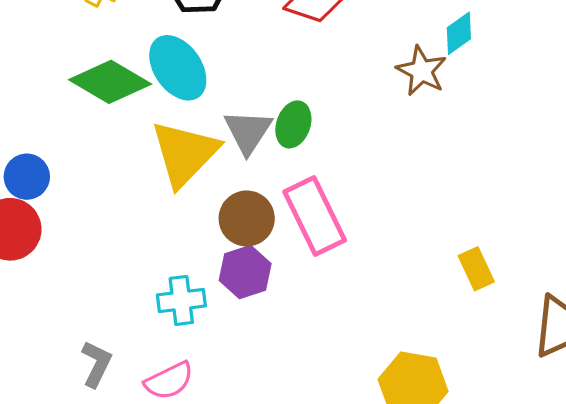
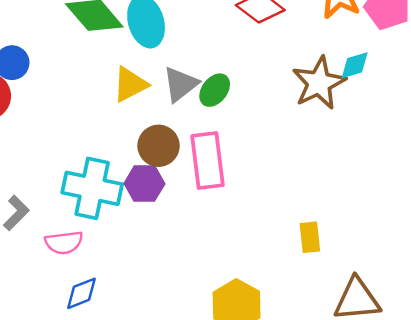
brown star: (422, 71) -> (319, 83), size x1.4
yellow triangle: (185, 153) -> (130, 84), size x0.7
cyan cross: (181, 300) -> (92, 188), size x1.6

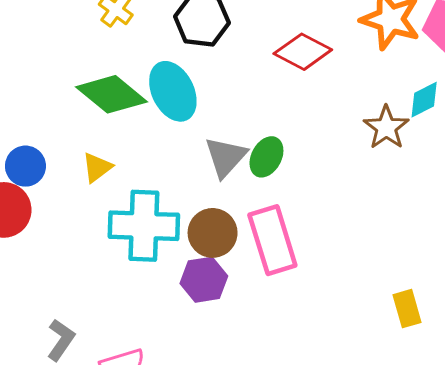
brown star: (319, 83) -> (386, 127), size x0.7
yellow triangle: (130, 84) -> (97, 167), moved, size x0.7
cyan cross: (92, 188) -> (144, 226), moved

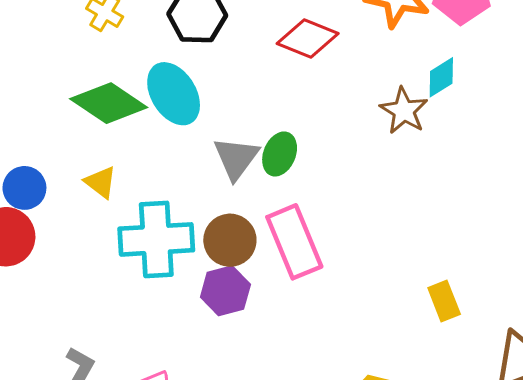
yellow triangle: (97, 167) -> (101, 182), turned -40

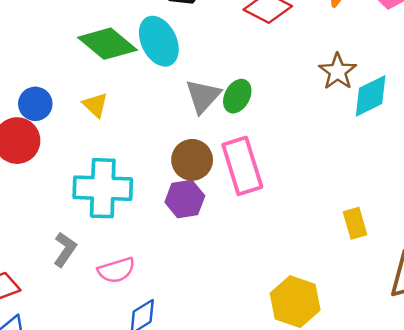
cyan diamond: (441, 77) -> (371, 96), moved, size x1.4
cyan cross: (156, 239) -> (103, 188), moved

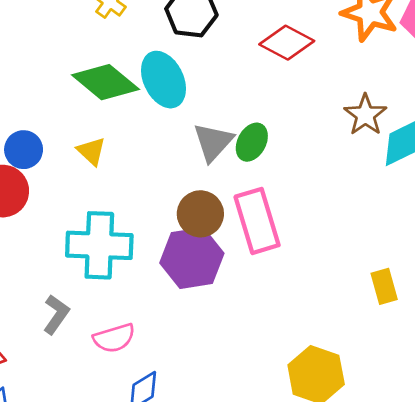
purple hexagon: (185, 199) -> (192, 258), size x1.4

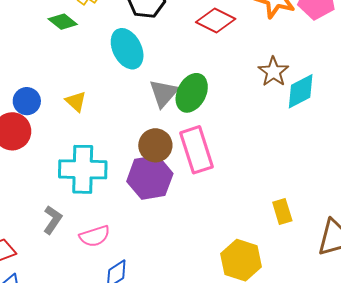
green diamond: (105, 82) -> (63, 22), moved, size x0.6
green ellipse: (252, 142) -> (192, 93), size x1.4
yellow rectangle: (384, 286) -> (282, 212), moved

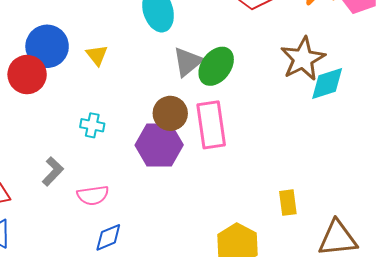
brown star: (273, 72) -> (303, 59), size x1.4
blue circle: (27, 101) -> (47, 46), size x1.5
cyan cross: (83, 169) -> (92, 125), size x0.5

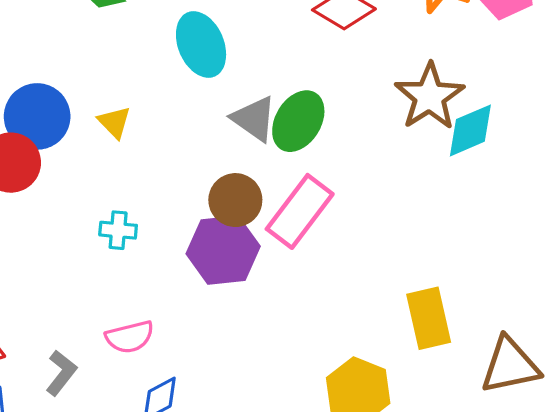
gray triangle: (188, 62) -> (254, 119), turned -40
pink rectangle: (211, 125) -> (300, 211), turned 51
gray L-shape: (53, 171) -> (61, 373), moved
yellow rectangle: (288, 203) -> (429, 318), size x1.5

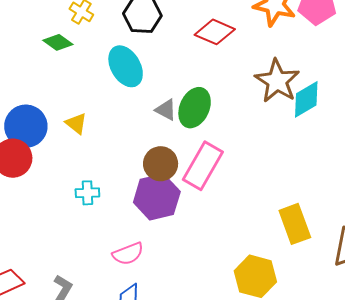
gray triangle: (254, 119) -> (166, 110), size x0.7
pink semicircle: (130, 337) -> (128, 254), moved

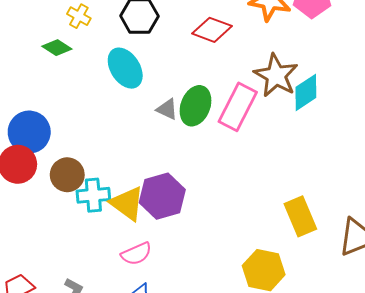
yellow triangle: (76, 124) -> (127, 203), moved, size x1.6
brown circle: (161, 164) -> (67, 175), moved
pink rectangle: (203, 166) -> (238, 107), moved
cyan cross: (87, 193) -> (93, 195), size x1.4

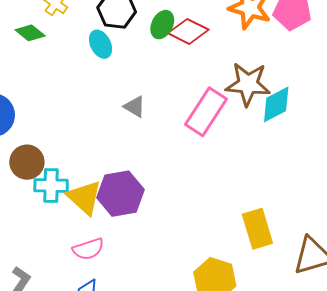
cyan ellipse: (125, 68) -> (101, 44), moved, size x0.7
brown star: (276, 75) -> (248, 84), turned -30
green ellipse: (196, 106) -> (162, 25), moved, size x0.7

